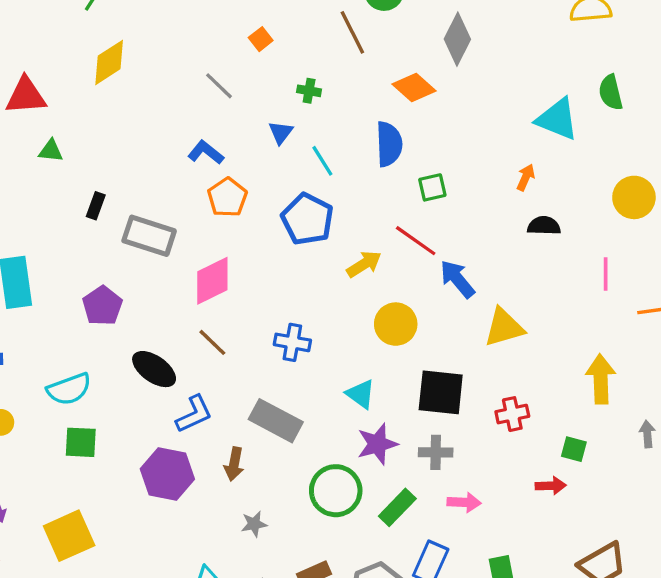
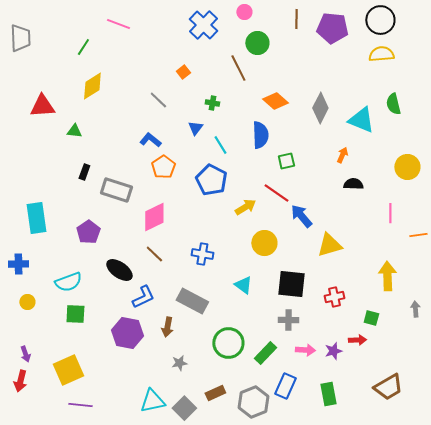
gray diamond: (457, 39) -> (320, 108), moved
green triangle: (51, 151) -> (74, 131), moved
purple star: (377, 444) -> (333, 351), moved, size x0.7

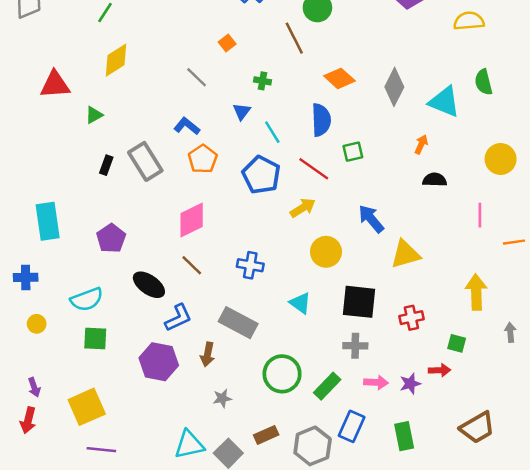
green triangle: (74, 131) -> (94, 115), turned -35
gray rectangle: (116, 190) -> (145, 161), moved, turned 40
red line: (276, 193) -> (314, 169), moved

